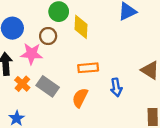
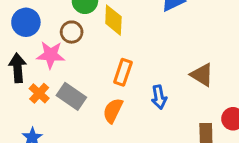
orange rectangle: (88, 68) -> (123, 72), turned -66

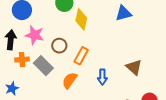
brown circle: (72, 32) -> (59, 46), moved
orange cross: (39, 93) -> (22, 60), turned 32

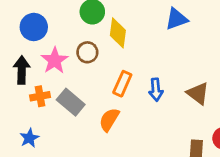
pink star: (35, 35) -> (55, 60), turned 30
brown circle: (59, 46) -> (87, 52), moved
blue arrow: (102, 77) -> (156, 90), moved

